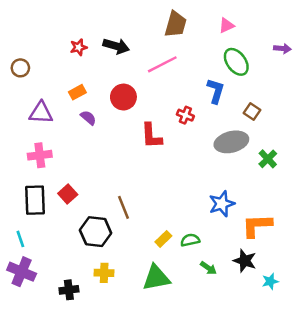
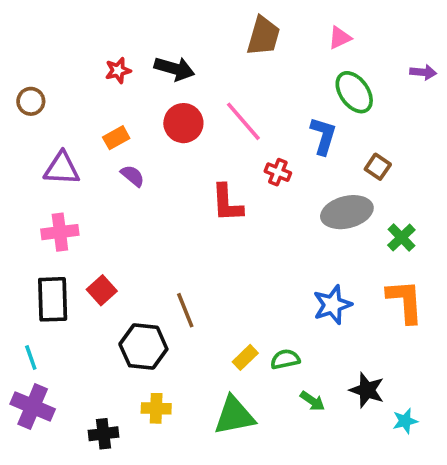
pink line: (162, 64) -> (243, 121), moved, turned 76
red circle: (123, 97) -> (183, 123), moved
orange L-shape: (257, 226) -> (405, 301), moved, turned 88

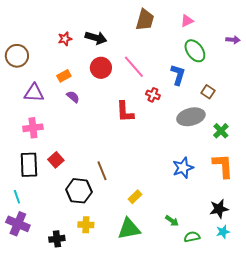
brown circle: (31, 101) -> (17, 56), size x1.5
green semicircle: (285, 359) -> (192, 237), moved
black star: (367, 390) -> (219, 209), moved, turned -30

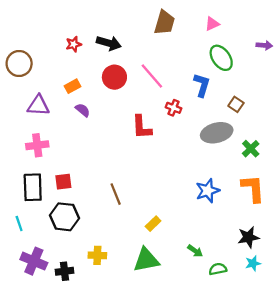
red square: (56, 160) -> (63, 182), turned 35
black hexagon: (79, 191) -> (64, 217), moved
purple cross: (18, 224) -> (34, 261), moved

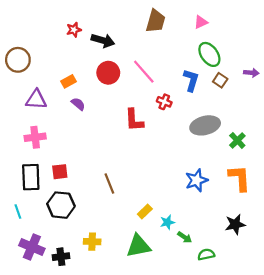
red star: (74, 44) -> (74, 30), moved
purple arrow: (264, 45) -> (251, 73), moved
brown square: (236, 104) -> (220, 80), moved
cyan star: (253, 263) -> (167, 222), moved

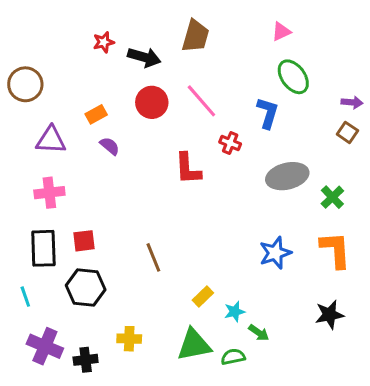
brown trapezoid: (156, 21) -> (195, 36), moved
brown square: (220, 80) -> (347, 132), moved
green semicircle: (206, 255) -> (233, 357), moved

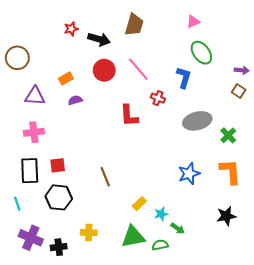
purple semicircle: (110, 146) -> (75, 100), turned -56

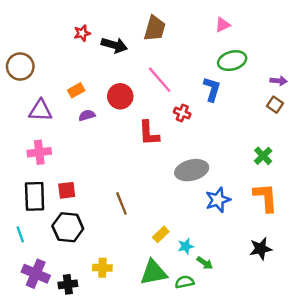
green ellipse: (201, 53) -> (232, 61), turned -70
red circle: (104, 70) -> (120, 96), moved
gray ellipse: (197, 121) -> (192, 170), moved

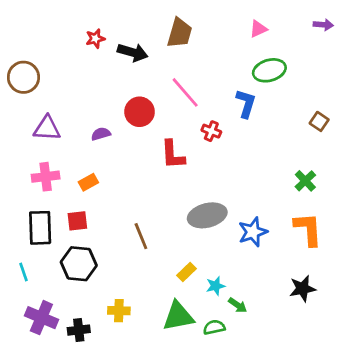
purple arrow: (279, 81) -> (323, 25), moved
orange rectangle: (76, 90) -> (88, 182), moved
gray ellipse: (192, 170) -> (207, 215), moved

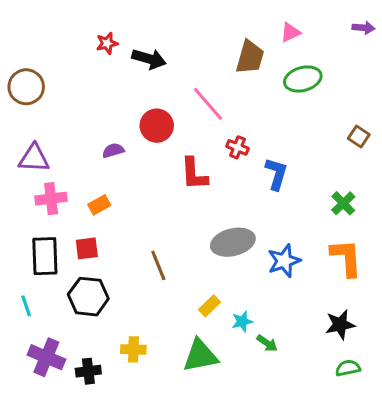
brown trapezoid: (180, 33) -> (250, 57), moved
blue L-shape: (246, 103) -> (276, 174), moved
purple triangle: (47, 128) -> (34, 158), moved
green semicircle: (214, 327) -> (348, 368), moved

